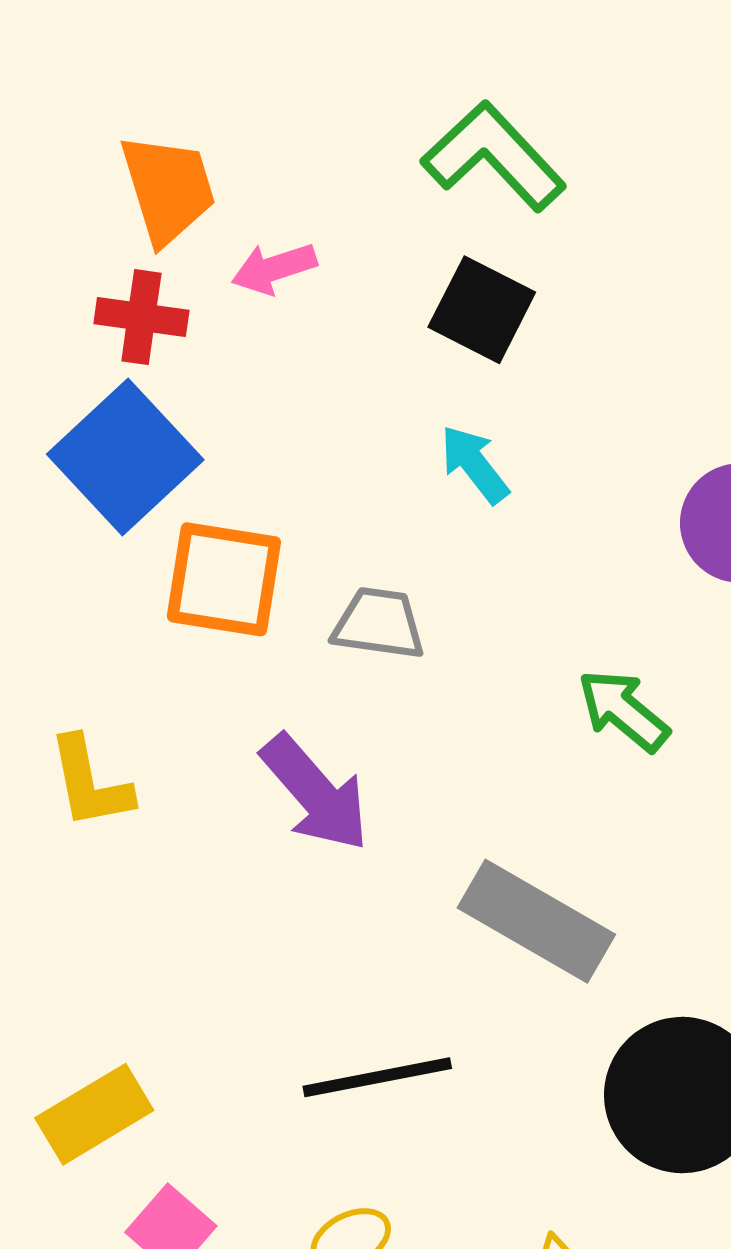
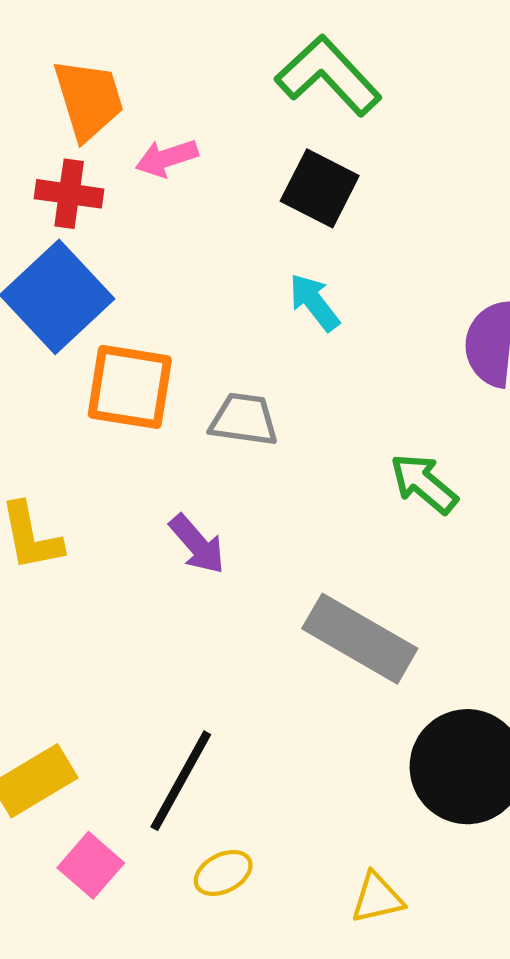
purple arrow: (315, 793) -> (197, 544), size x0.7
black line: (377, 1077) -> (181, 781), moved, turned -50

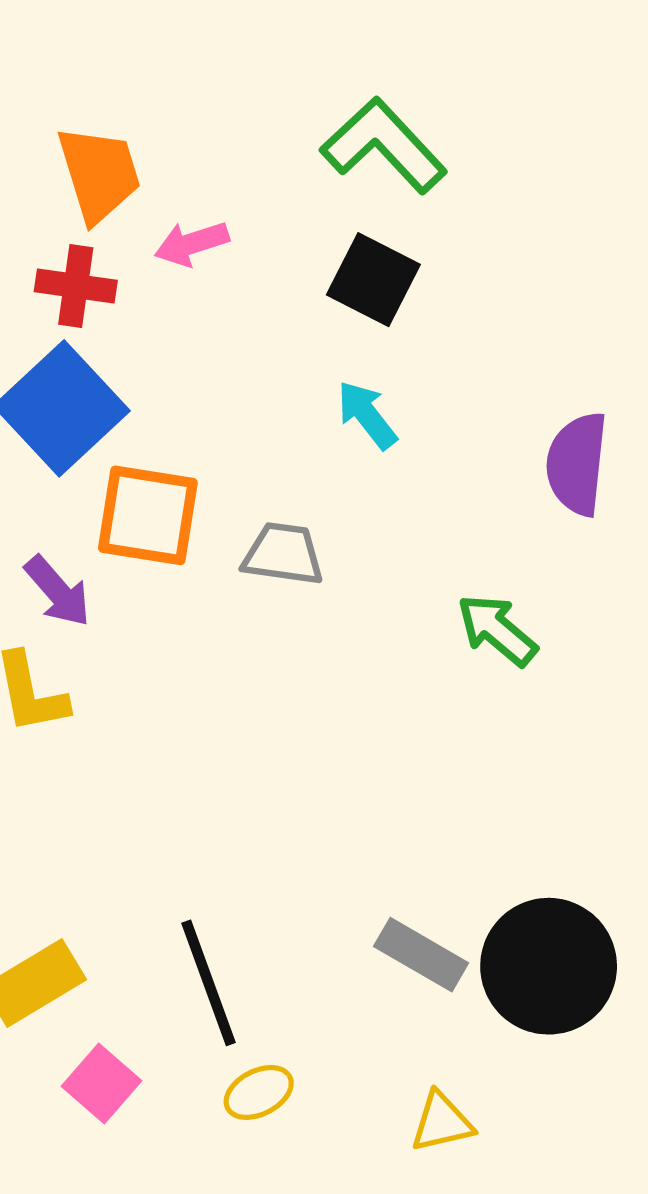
purple arrow: (197, 544) -> (58, 591), moved
gray rectangle: (360, 639) -> (421, 955), moved, size x0.7
black line: (181, 781) -> (208, 983), turned -49

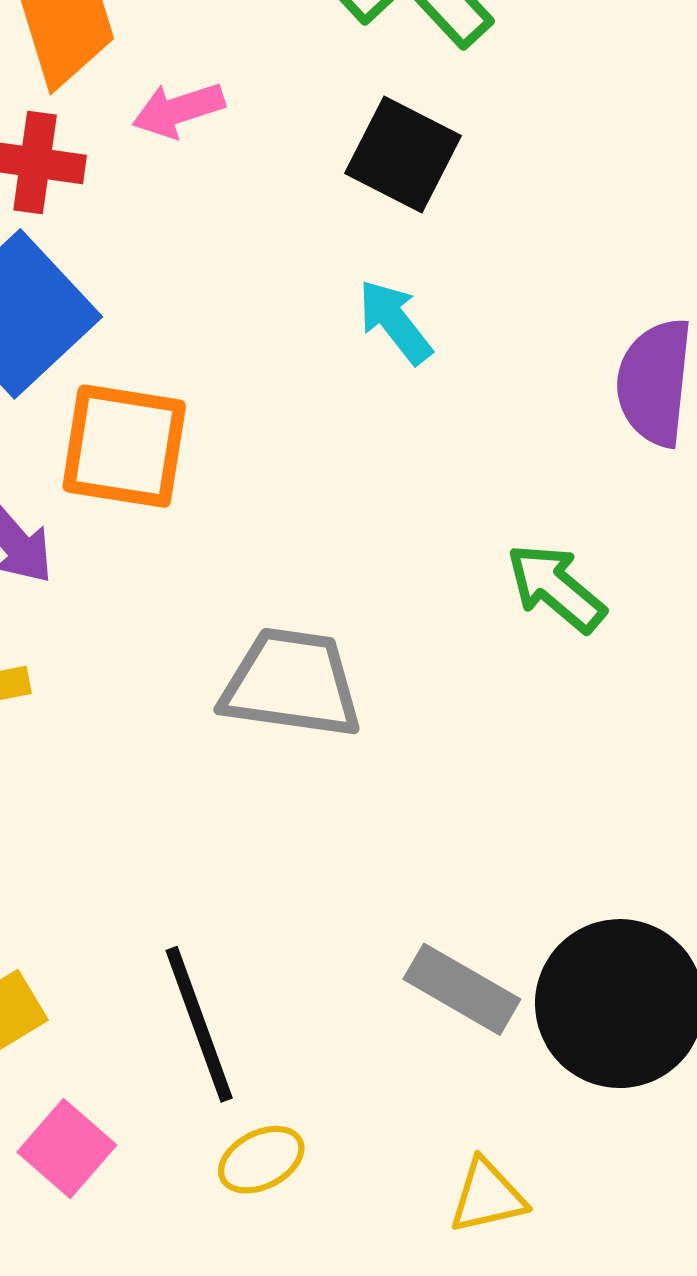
gray trapezoid: (283, 554) -> (291, 683), moved, size x1.4

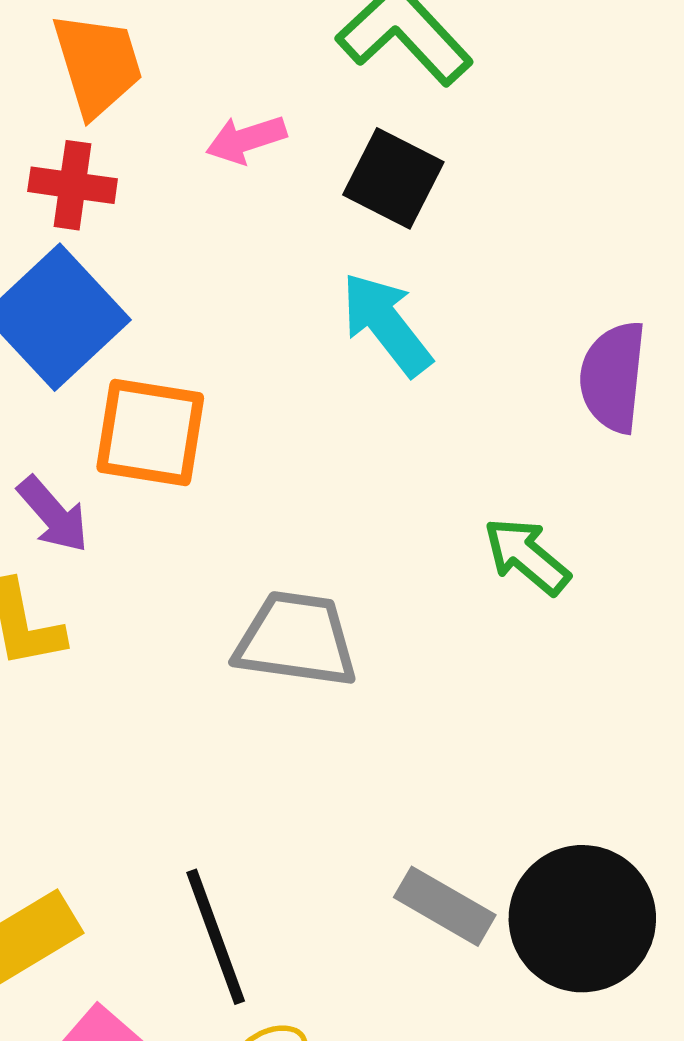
pink arrow: (178, 110) -> (246, 139), moved
cyan arrow: (395, 322) -> (386, 324), size x1.4

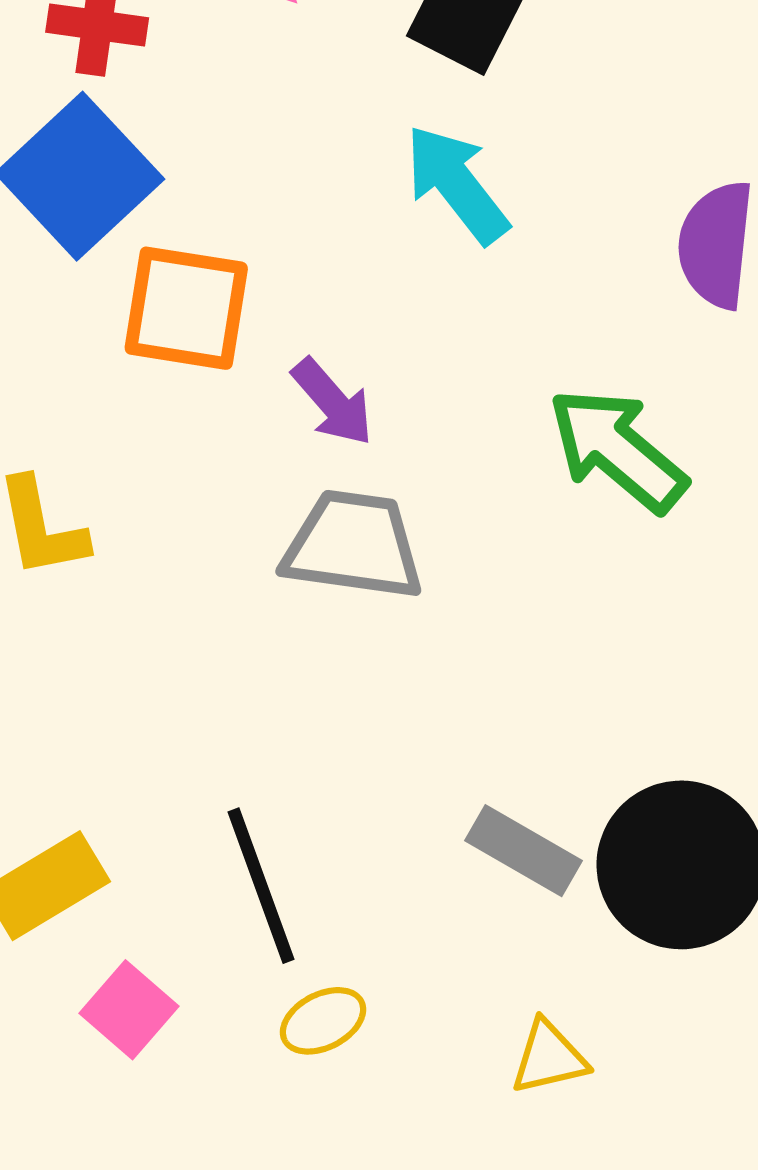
purple arrow: (53, 514) -> (333, 402), moved
green arrow: (527, 556) -> (617, 450), size x1.4

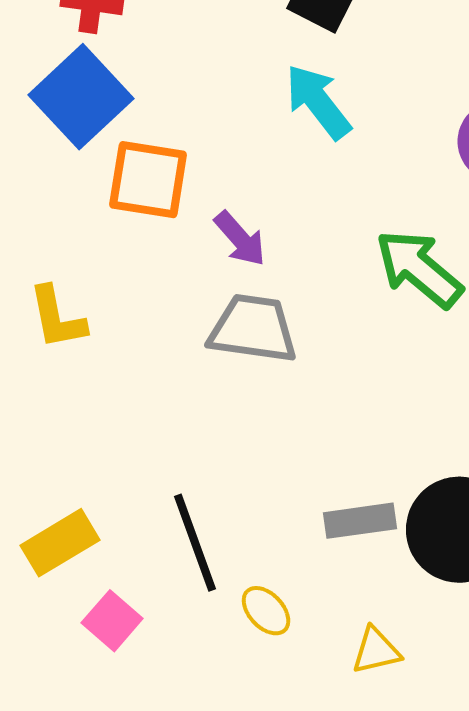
gray rectangle: (523, 851) -> (360, 521), turned -38
yellow ellipse: (323, 1021) -> (266, 611), moved, turned 74

